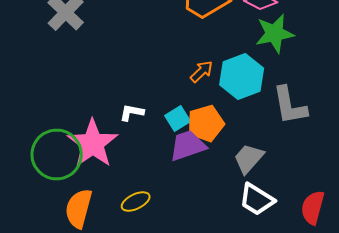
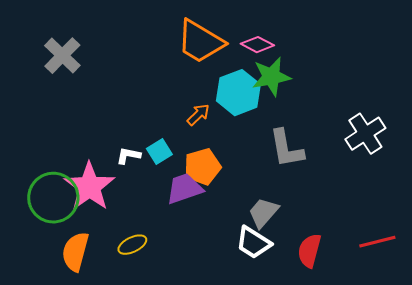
cyan hexagon: (242, 76) -> (238, 93), moved
cyan square: (178, 118) -> (159, 152), moved
gray trapezoid: (249, 158) -> (263, 213), moved

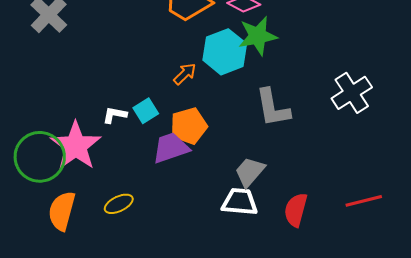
white trapezoid: (253, 243) -> (240, 202), turned 153

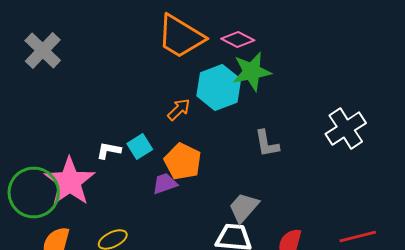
gray L-shape: (273, 108) -> (267, 144), size x0.7
orange pentagon: (189, 126) -> (183, 162), turned -30
purple trapezoid: (171, 148) -> (165, 184), size x0.7

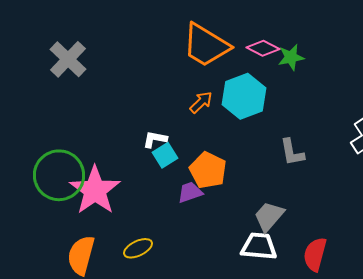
green star: (252, 72) -> (291, 57), moved, size x0.7
orange arrow: (179, 110) -> (201, 102), moved
white L-shape: (109, 150) -> (155, 139), moved
green circle: (34, 192) -> (59, 175), moved

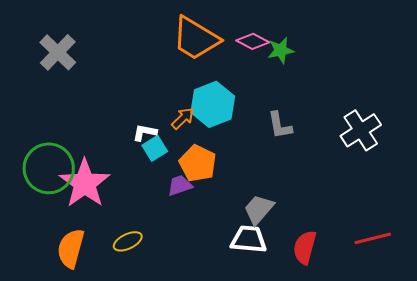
cyan hexagon: (244, 96) -> (213, 104), moved
orange arrow: (201, 102) -> (183, 118), moved
gray L-shape: (292, 152) -> (280, 125), moved

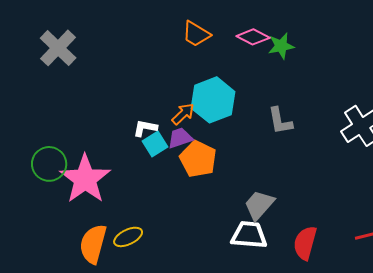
orange trapezoid: (196, 38) -> (196, 34), size x0.6
green circle: (49, 168) -> (49, 164), size x0.7
purple trapezoid: (180, 185) -> (180, 138), moved
orange semicircle: (71, 248) -> (93, 244), moved

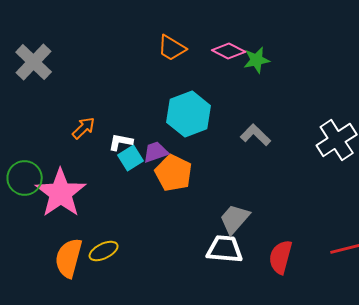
orange arrow: (183, 114) -> (84, 128), moved
gray L-shape: (280, 121) -> (256, 135), turned 144

